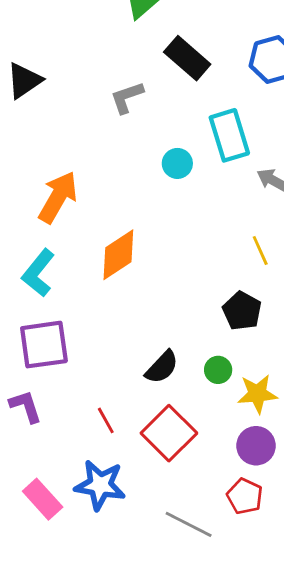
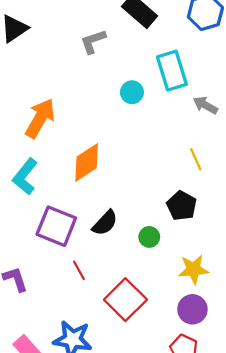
purple square: (44, 345) -> (56, 226), moved, turned 30
black semicircle: (162, 367) -> (105, 223), moved
green circle: (218, 370) -> (149, 237), moved
red line: (106, 420) -> (79, 270), moved

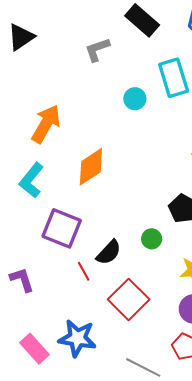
black semicircle: (105, 223) -> (109, 252), moved

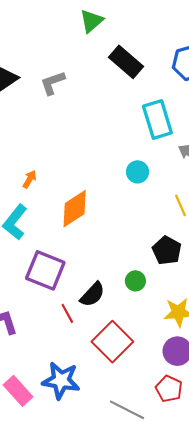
gray L-shape: (97, 50) -> (53, 83), moved
cyan circle: (135, 99) -> (138, 172), moved
orange arrow: (46, 124) -> (30, 179), moved, size x0.5

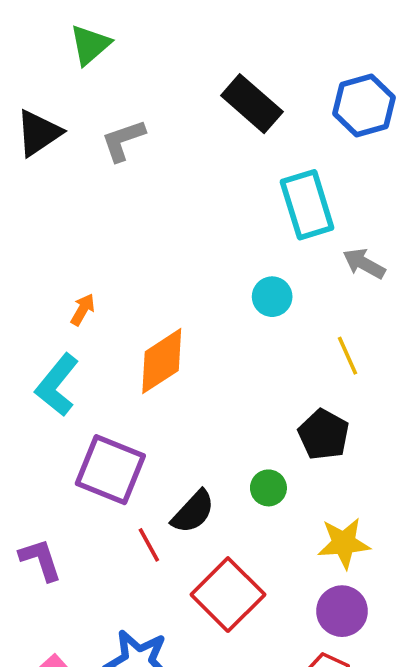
green triangle: (91, 21) -> (90, 45), moved

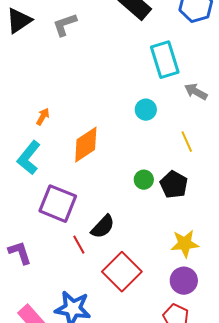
green circle: (268, 488) -> (144, 180), moved

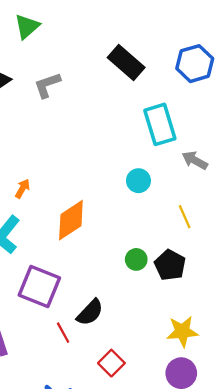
red square: (122, 272) -> (111, 363), size x0.6

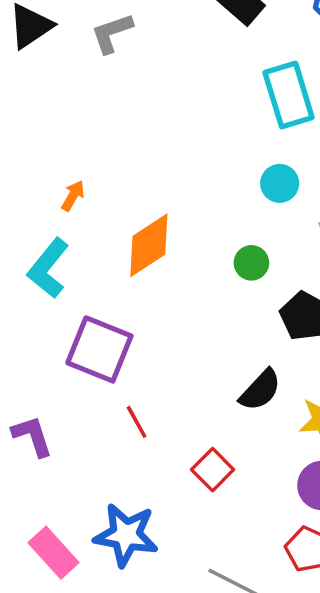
cyan circle: (138, 181) -> (280, 183), moved
green circle: (136, 259) -> (251, 263), moved
black semicircle: (90, 312) -> (260, 390), moved

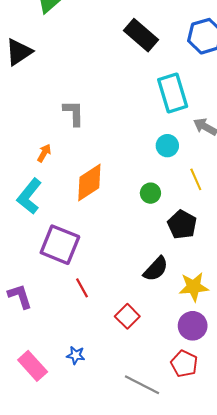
gray L-shape: (112, 33) -> (74, 113), moved, turned 108
blue star: (126, 535) -> (76, 355), size x0.5

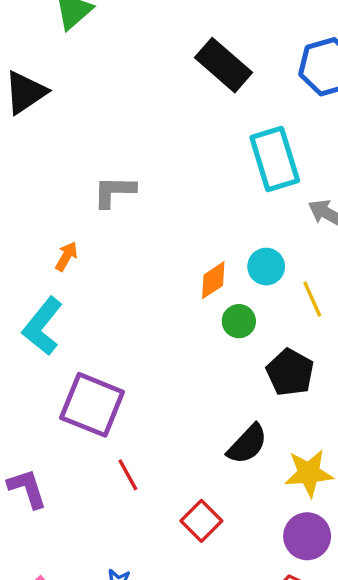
gray L-shape: (74, 113) -> (114, 191), turned -88
cyan circle: (167, 146) -> (266, 267), moved
orange diamond: (89, 183) -> (213, 280), moved, size x0.6

